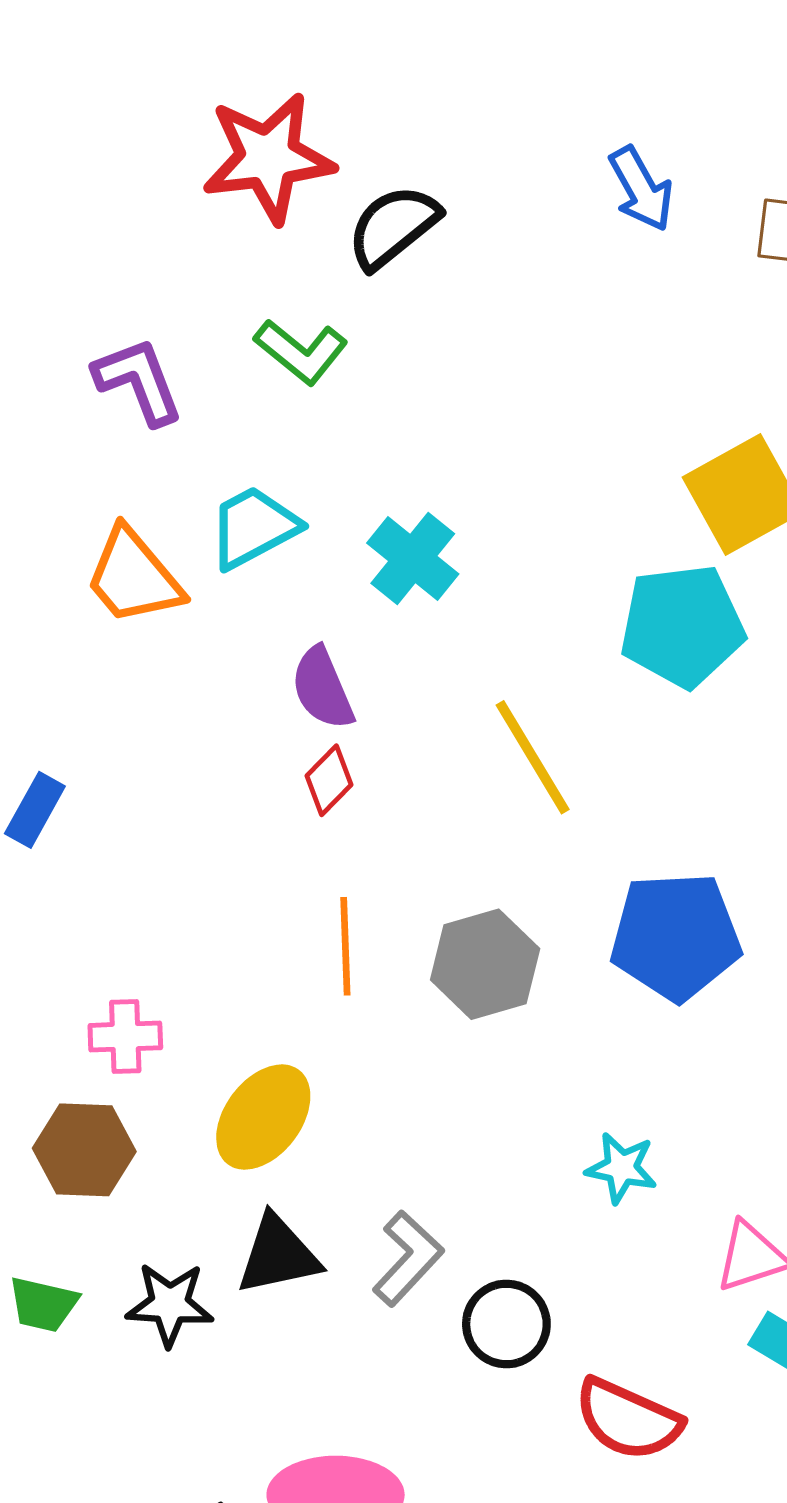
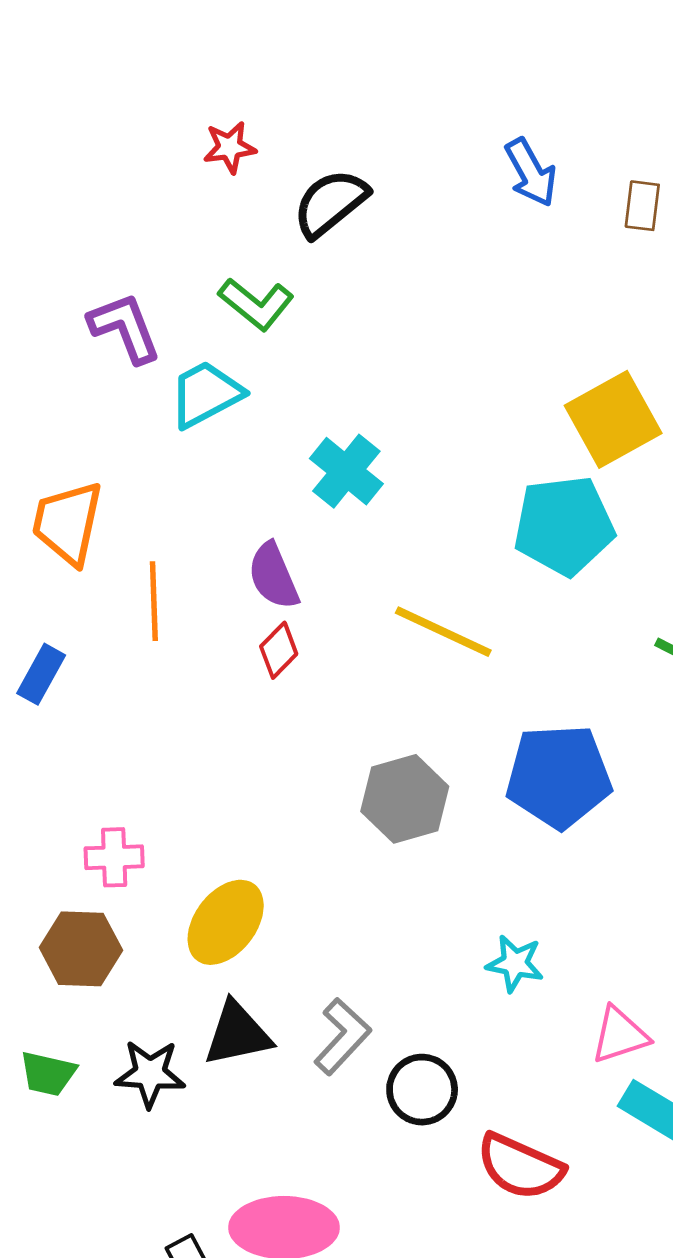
red star: (268, 158) -> (230, 147), size x0.5
cyan trapezoid: (253, 527) -> (206, 394), moved
orange trapezoid: (134, 577) -> (68, 523), moved, turned 52
yellow line: (533, 757) -> (443, 632), turned -34
orange line: (345, 946) -> (154, 601), moved

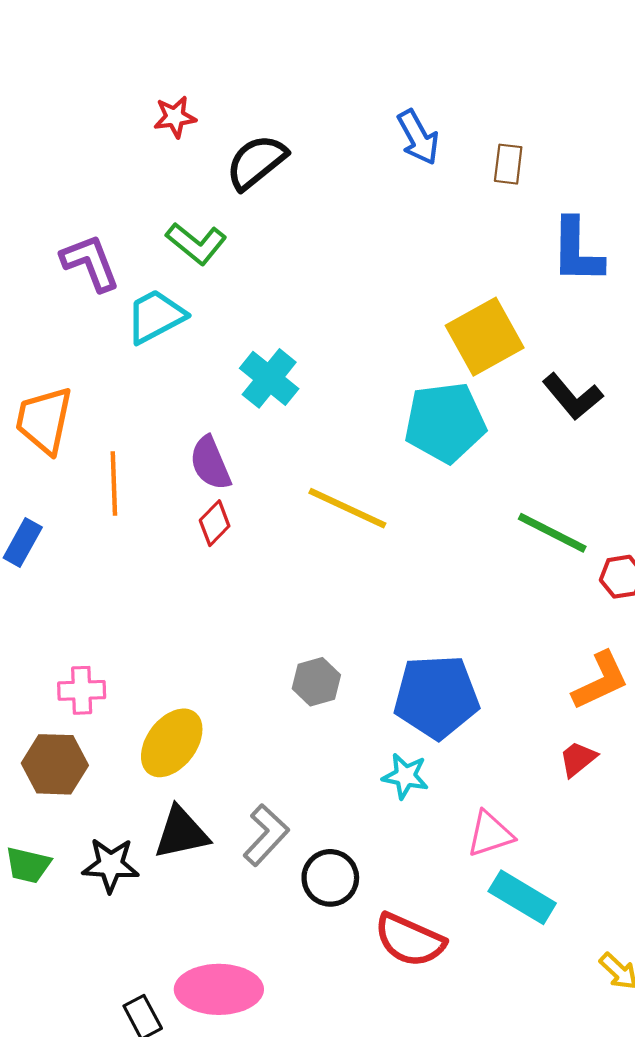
blue pentagon: (559, 776) -> (436, 697), moved
gray hexagon: (405, 799) -> (316, 682), moved, size x0.7

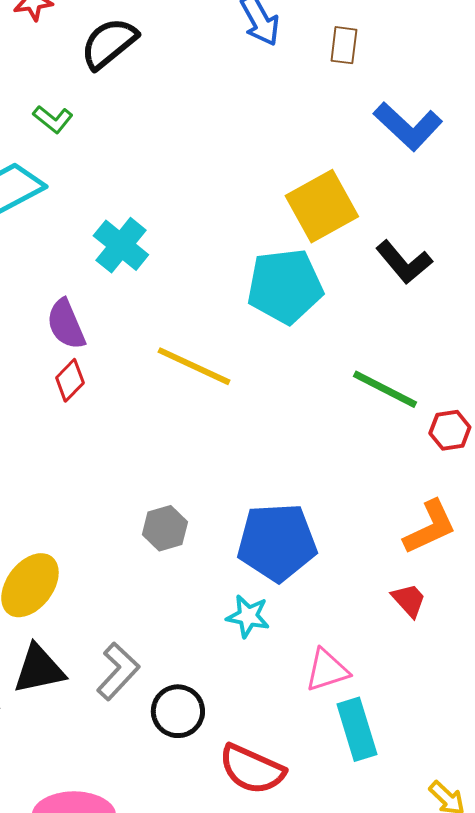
green L-shape: (196, 243) -> (53, 119), size x0.7
blue L-shape: (577, 251) -> (408, 126), turned -48
red trapezoid: (578, 759) -> (409, 600), turned 87
cyan rectangle: (522, 897) -> (357, 729), turned 42

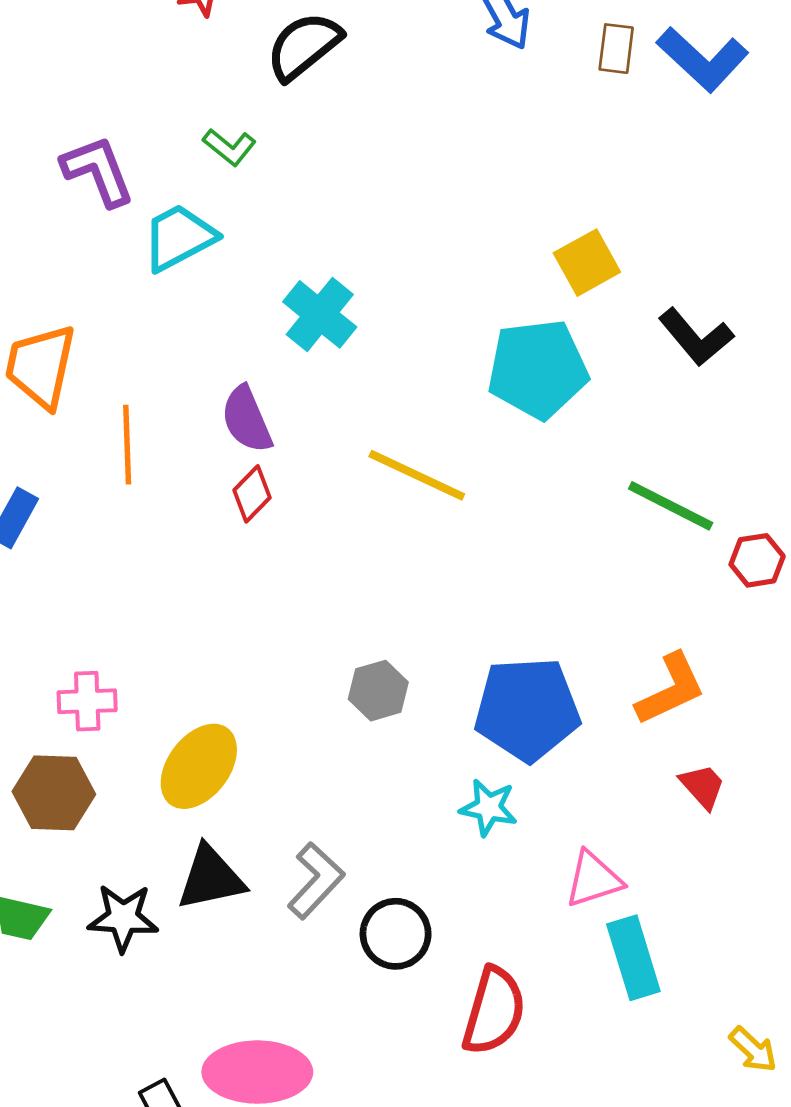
blue L-shape: (408, 126) -> (703, 59), moved
yellow square: (322, 206) -> (587, 263), size x0.7
orange L-shape: (430, 527) -> (671, 689), moved
red semicircle: (252, 769) -> (494, 1011), turned -98

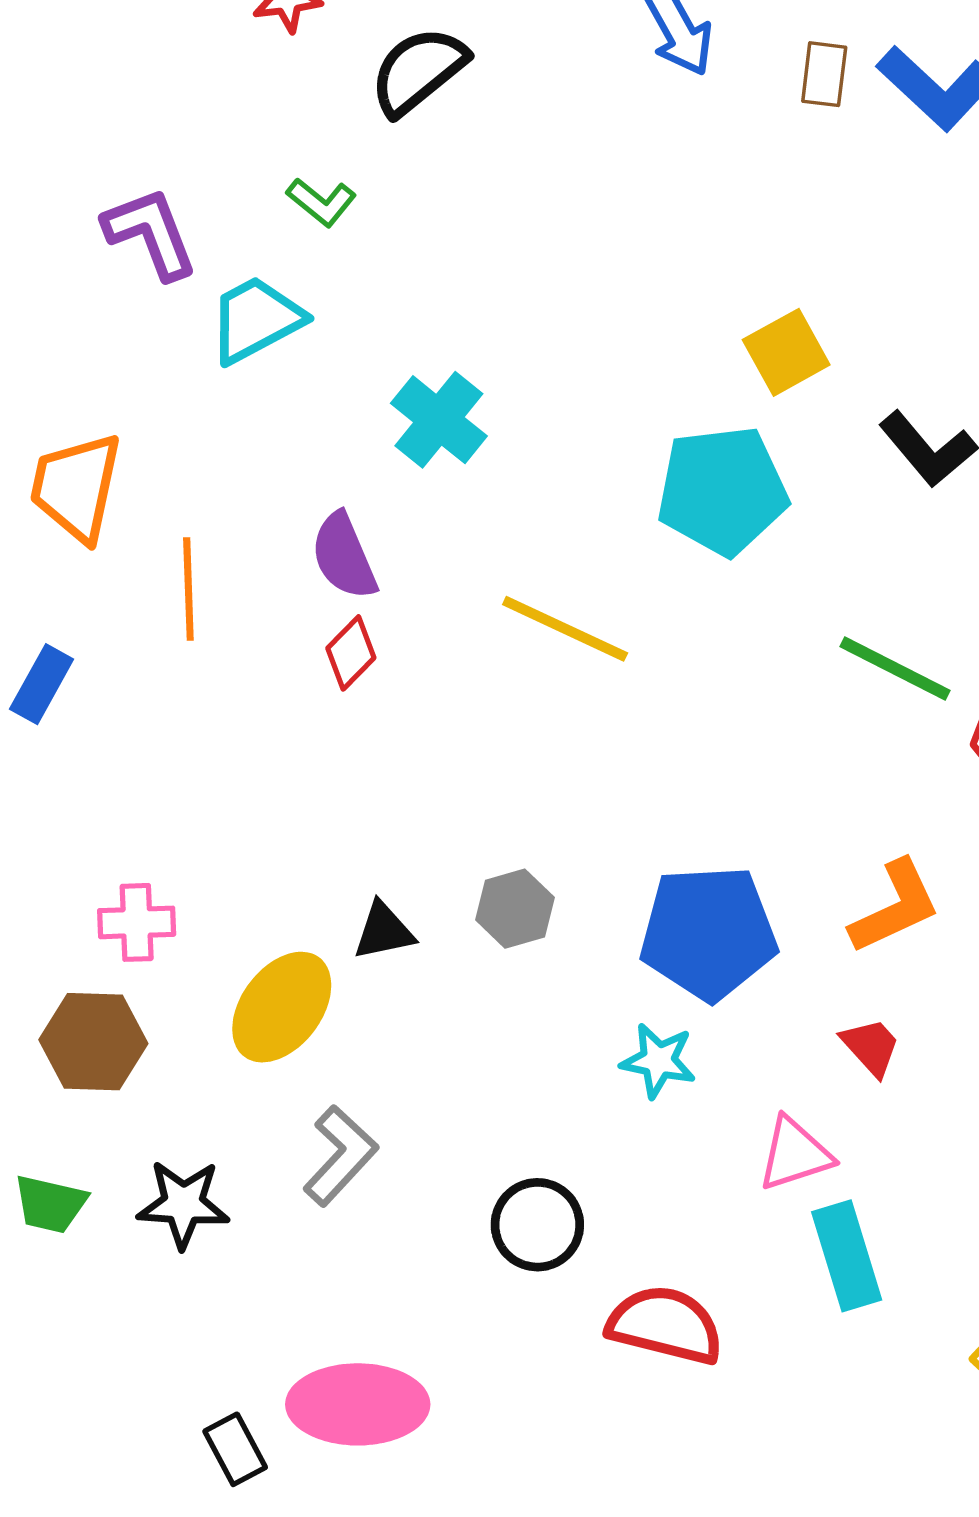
red trapezoid: (703, 786) -> (871, 1047), moved
black triangle: (211, 878) -> (384, 931), moved, size x0.7
gray L-shape: (316, 881) -> (340, 1156), moved
red semicircle: (494, 1011) -> (665, 1325), turned -92

